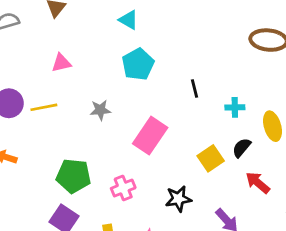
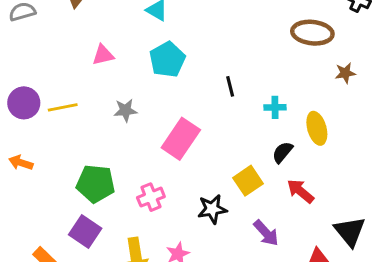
pink triangle: (61, 63) -> (103, 55), moved
yellow square: (211, 158) -> (248, 181), moved

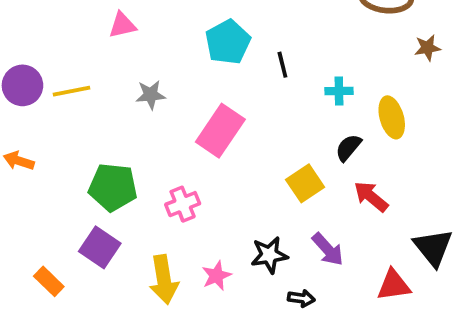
cyan pentagon: (167, 60) -> (228, 42), moved
black star: (212, 209) -> (269, 255), moved

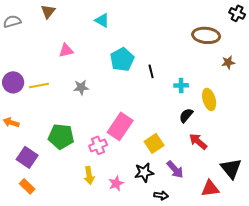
pink rectangle: (220, 131) -> (120, 126), moved
yellow square: (305, 183) -> (154, 143), moved
purple square: (100, 247) -> (27, 157), moved
yellow arrow: (164, 279) -> (89, 175), moved, size x0.7

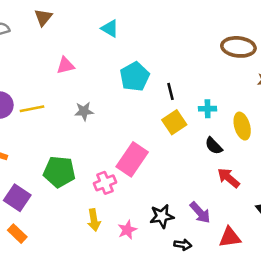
black semicircle: (186, 115) -> (214, 146), turned -84
yellow square: (154, 143) -> (174, 122), moved
red triangle: (210, 188) -> (230, 237), moved

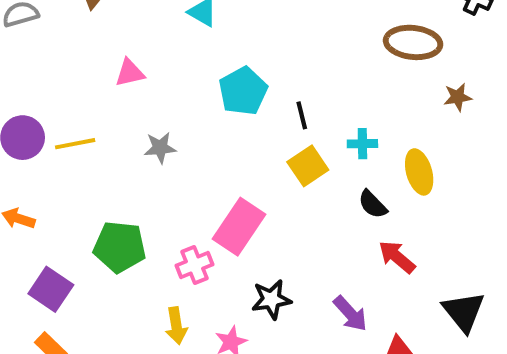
black star: (162, 216) -> (271, 299), moved

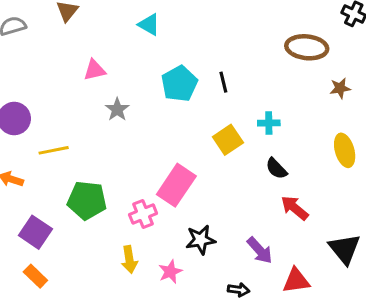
black line: (302, 115) -> (223, 82), moved
yellow line: (75, 144) -> (54, 150), moved
gray star: (160, 148) -> (117, 109), moved, turned -30
yellow ellipse: (419, 172) -> (345, 150), moved

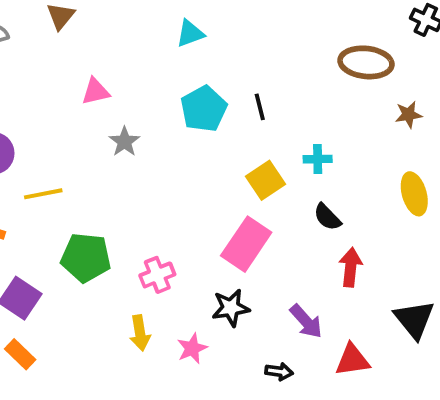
cyan triangle: (149, 25) -> (190, 33), moved, turned -50
pink rectangle: (176, 185) -> (246, 244), moved
red arrow: (295, 208) -> (351, 267), turned 56

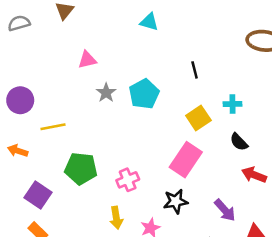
cyan triangle: (190, 33) -> (149, 22), turned 36
cyan pentagon: (204, 109) -> (144, 94), moved
red arrow: (351, 267) -> (254, 175), turned -75

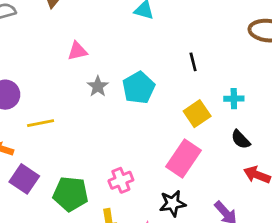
green pentagon: (81, 168) -> (71, 194), moved
purple square: (38, 195) -> (24, 179), moved

